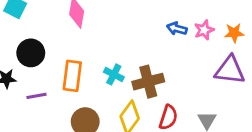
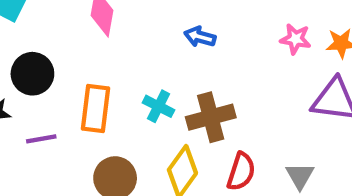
blue arrow: (177, 29) -> (200, 37), moved
pink star: (204, 30) -> (295, 39), turned 30

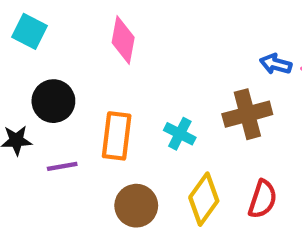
blue arrow: (200, 37) -> (276, 64), moved
brown cross: (211, 117) -> (247, 114), moved

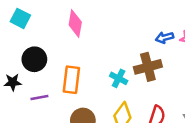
blue arrow: (276, 64) -> (165, 38), turned -30
cyan cross: (180, 134) -> (119, 78), moved

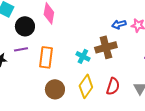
black circle: (34, 59) -> (25, 26), moved
purple line: (39, 98) -> (21, 49), moved

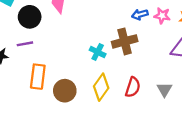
orange rectangle: (46, 57) -> (38, 77), moved

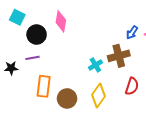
blue arrow: (140, 14) -> (132, 32), turned -40
cyan cross: (98, 52) -> (95, 65), turned 32
red semicircle: (133, 87) -> (132, 86), moved

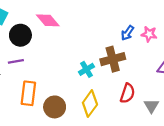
pink diamond: (61, 21) -> (48, 20), turned -50

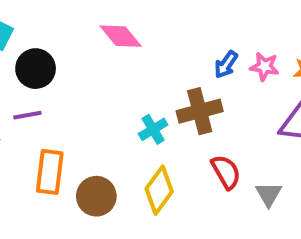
pink diamond: (48, 20) -> (121, 36), moved
red semicircle: (127, 93) -> (226, 172), turned -48

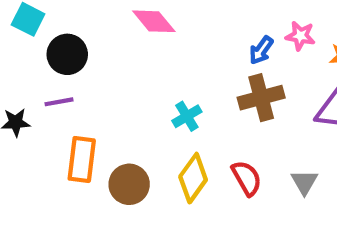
pink star: (264, 67) -> (300, 36), moved
brown cross: (200, 111) -> (261, 98), moved
red semicircle: (226, 172) -> (247, 178), moved

